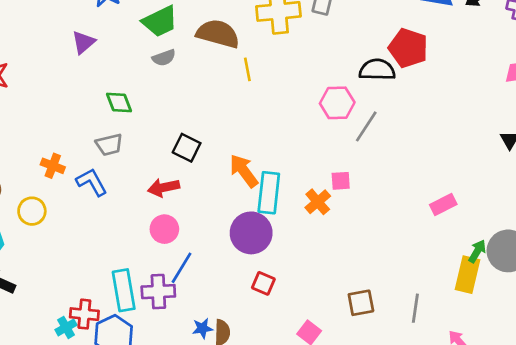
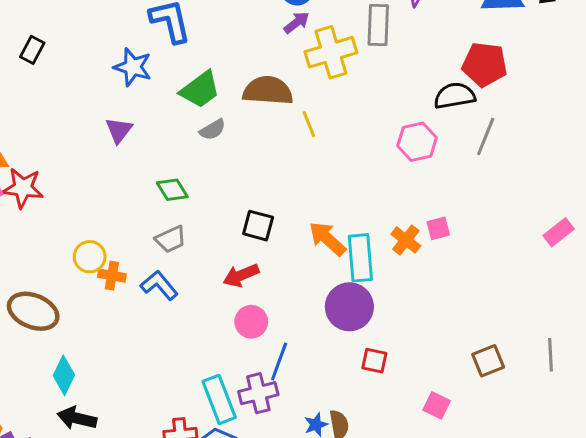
gray line: (366, 126) -> (486, 137), moved
orange cross: (318, 202) -> (406, 240), moved
yellow circle: (32, 211) -> (90, 257), moved

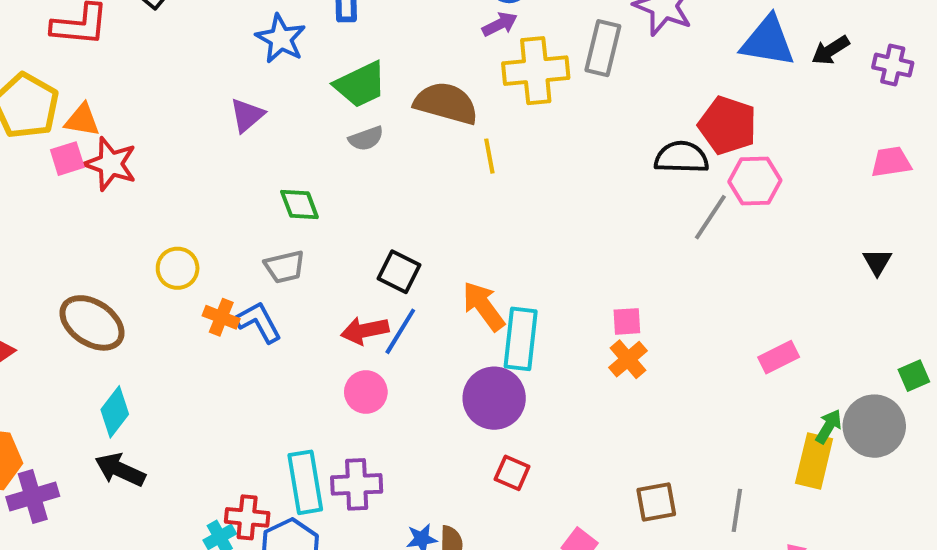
pink hexagon: (417, 142) -> (755, 181), moved
orange cross: (406, 240) -> (628, 359), moved
orange cross: (112, 276) -> (221, 317), moved
blue line: (279, 361) -> (400, 331), moved

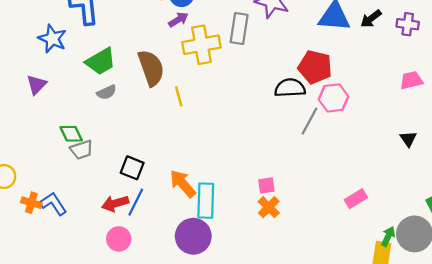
brown semicircle: (446, 103) -> (151, 68), turned 60
gray trapezoid: (285, 267) -> (82, 150), moved

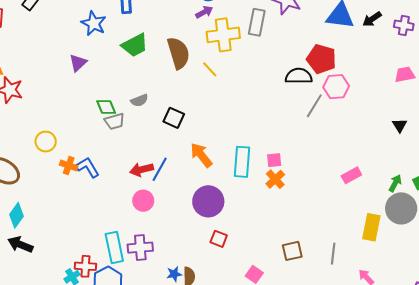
gray semicircle: (107, 92) -> (139, 100), moved
yellow line: (179, 96) -> (210, 69), moved, turned -30
black square: (132, 168) -> (174, 118), moved
cyan rectangle: (206, 201) -> (242, 162), moved
green arrow: (388, 236) -> (395, 183), moved

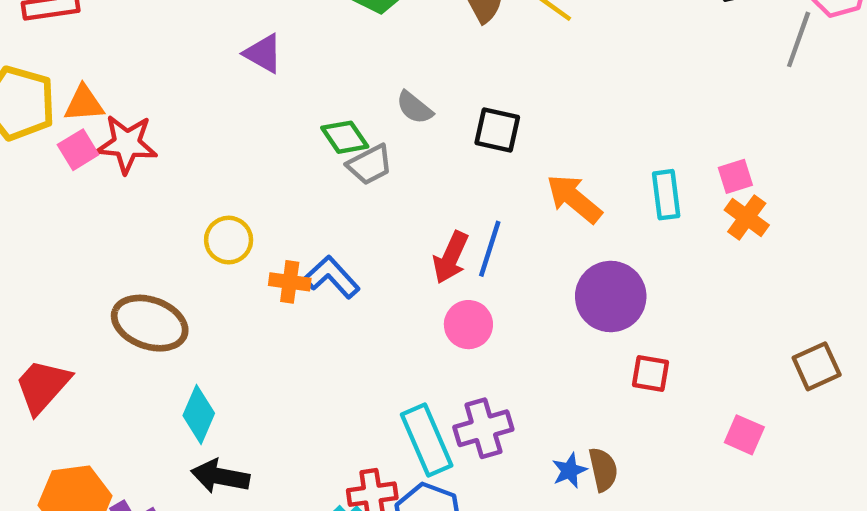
purple triangle: (78, 63) -> (263, 54), turned -36
gray semicircle: (139, 100) -> (414, 108), turned 72
cyan rectangle: (242, 162) -> (666, 195), size x0.7
red arrow: (142, 170) -> (451, 257), turned -40

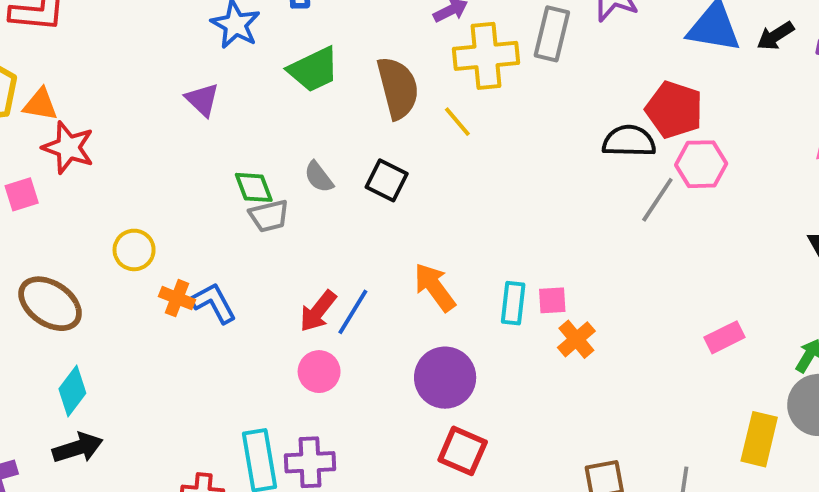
black square: (497, 130) -> (387, 180), moved
pink square: (78, 150) -> (22, 194), moved
pink square: (735, 176) -> (552, 300), moved
red square: (651, 374) -> (463, 451), size x1.4
black arrow: (220, 476) -> (78, 448), turned 138

